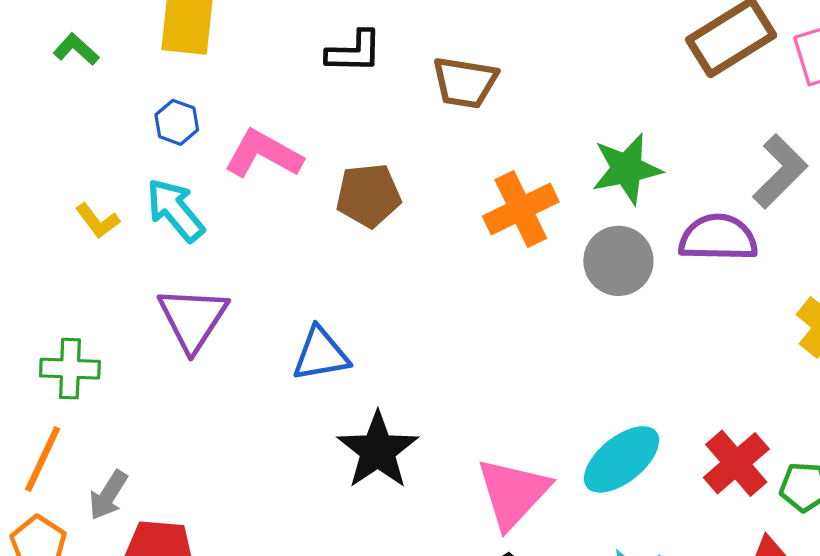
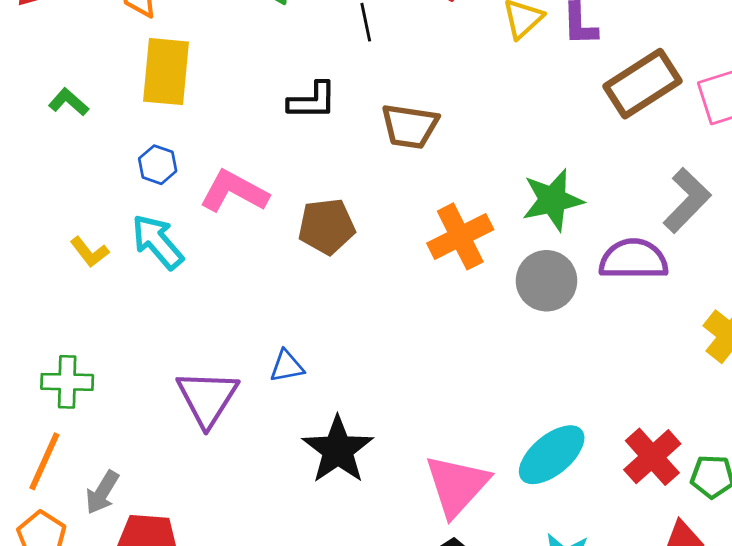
purple triangle: (193, 319) -> (207, 398), moved
blue triangle: (321, 354) -> (287, 366), size x0.7

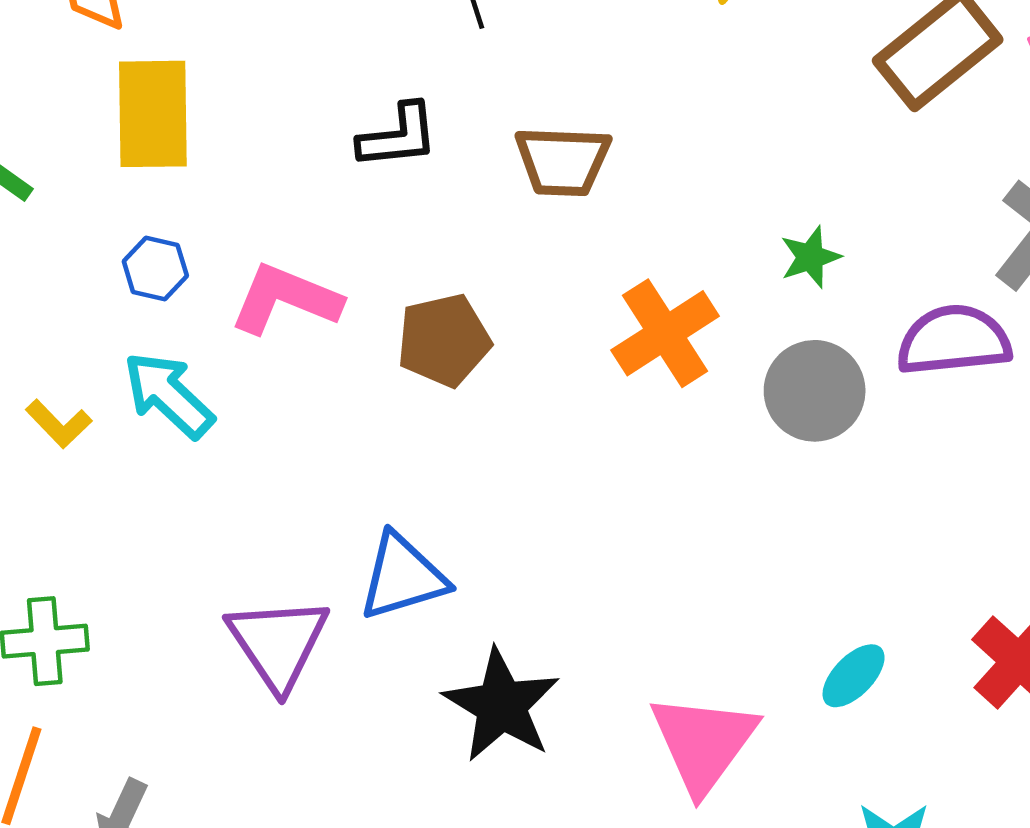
green star: (553, 200) -> (810, 257), size x0.6
blue triangle: (287, 366) -> (403, 577), size x1.6
cyan ellipse: (552, 455) -> (854, 676), size x0.6

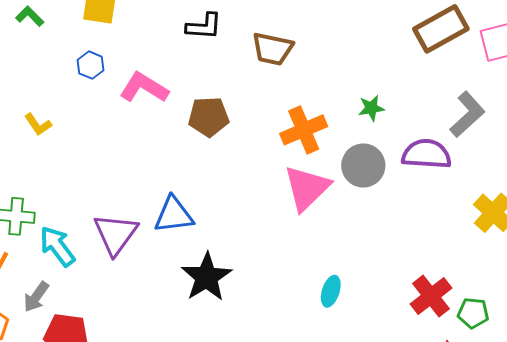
cyan arrow: (169, 395) -> (57, 246), moved
cyan ellipse: (854, 676) -> (331, 291), moved, turned -36
pink triangle: (703, 743) -> (307, 188), moved

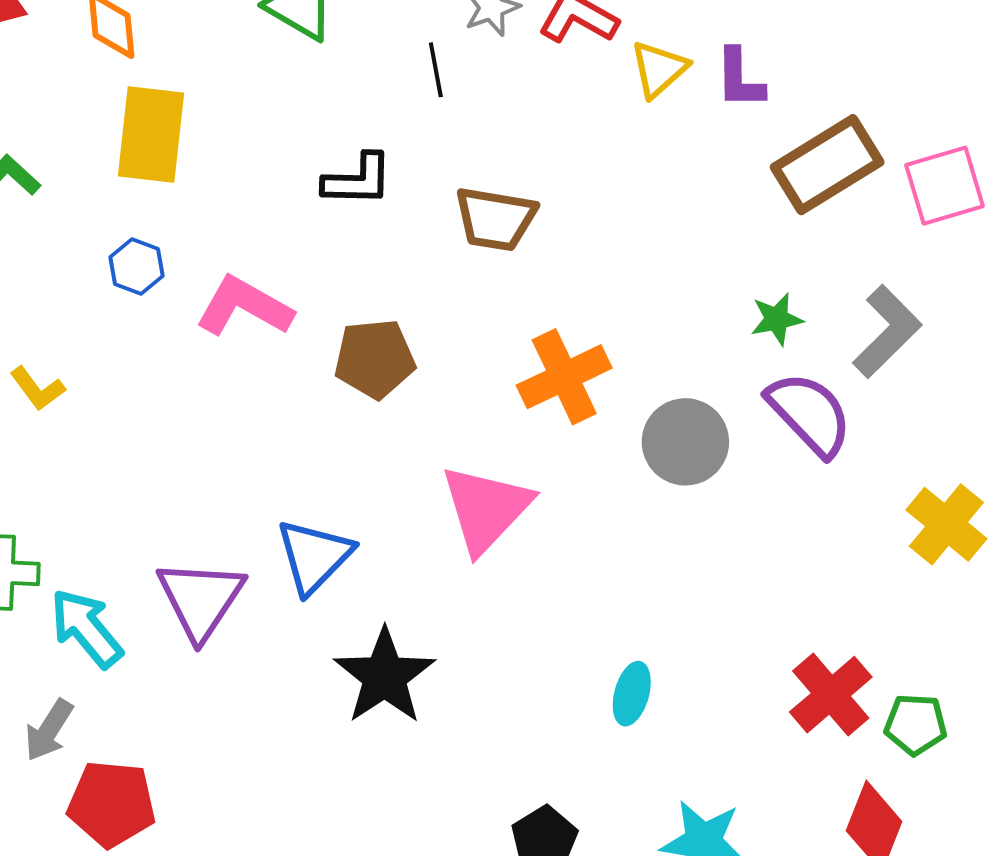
green star: (371, 108) -> (777, 319), moved
purple semicircle: (426, 154) -> (810, 414), turned 45
pink triangle: (307, 188) -> (486, 509), moved
blue triangle: (174, 215) -> (314, 556), turned -36

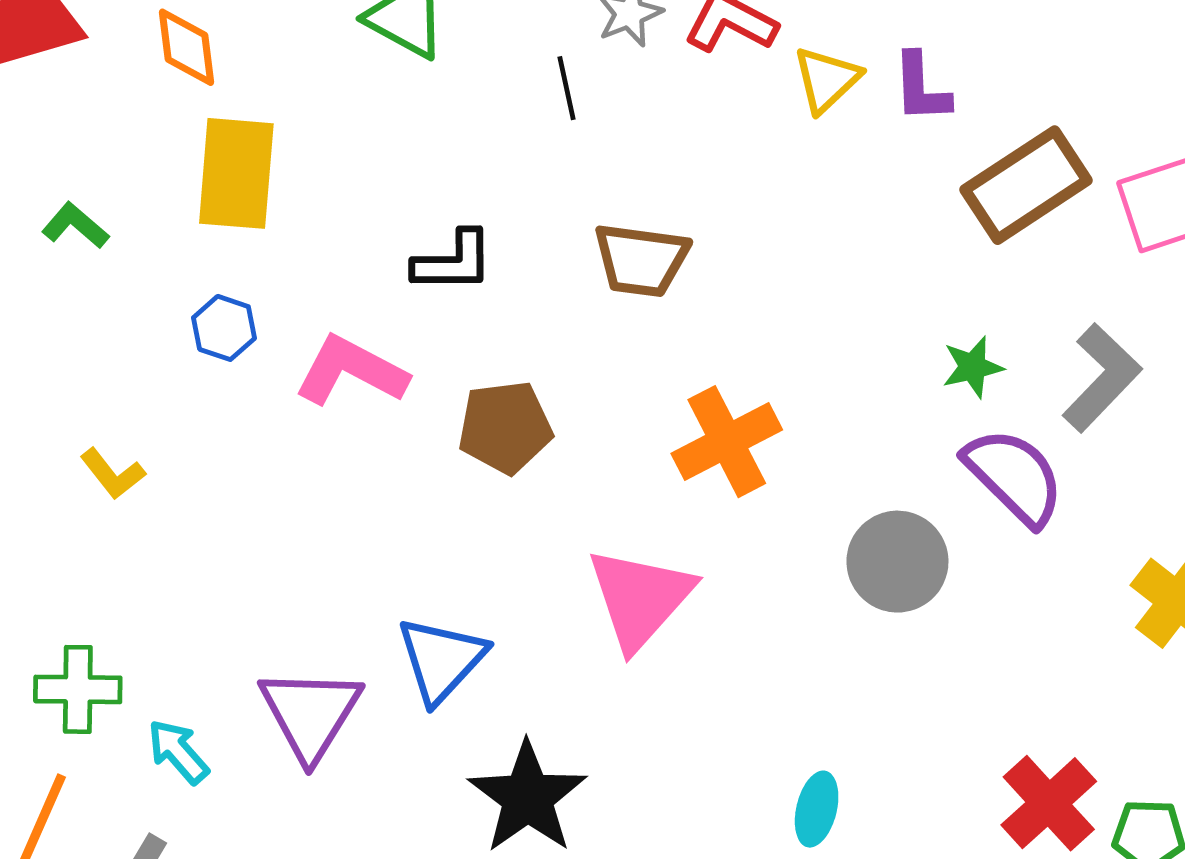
black L-shape: (358, 180) -> (453, 262), moved
gray circle: (685, 442) -> (897, 562), moved
cyan arrow: (86, 628) -> (178, 752), size x0.7

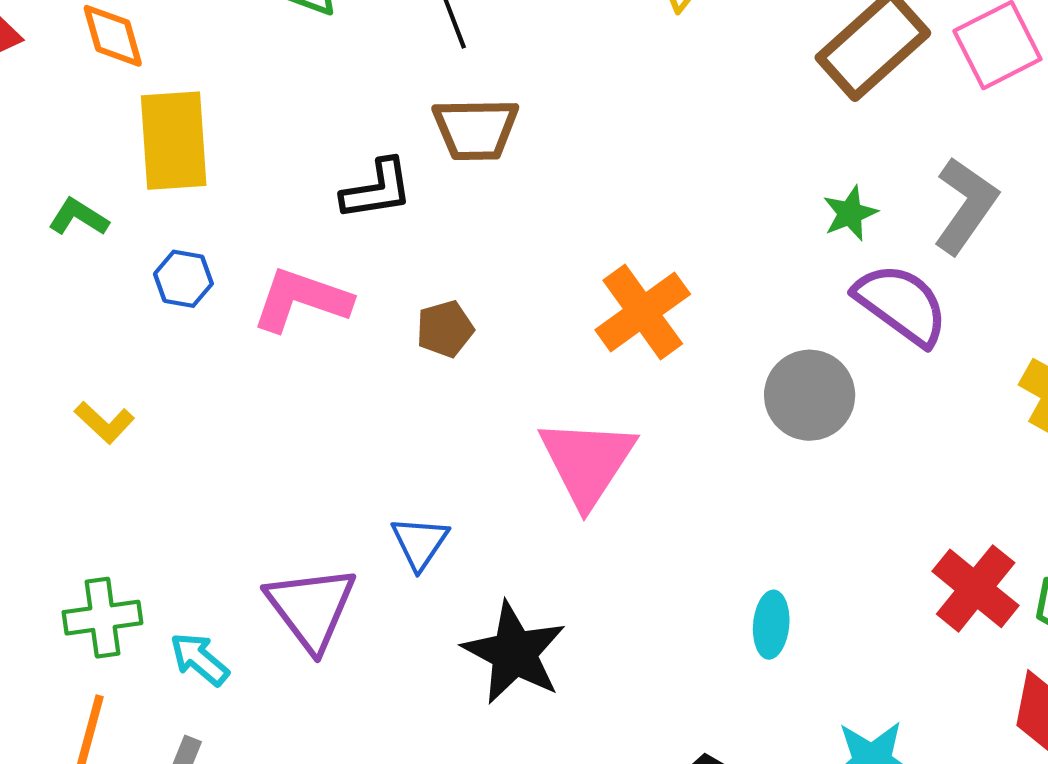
green L-shape: (75, 226) -> (79, 217), moved
brown trapezoid: (641, 260) -> (476, 129), moved
brown pentagon: (505, 427) -> (445, 329), size x0.7
blue triangle: (441, 660) -> (420, 543), size x0.7

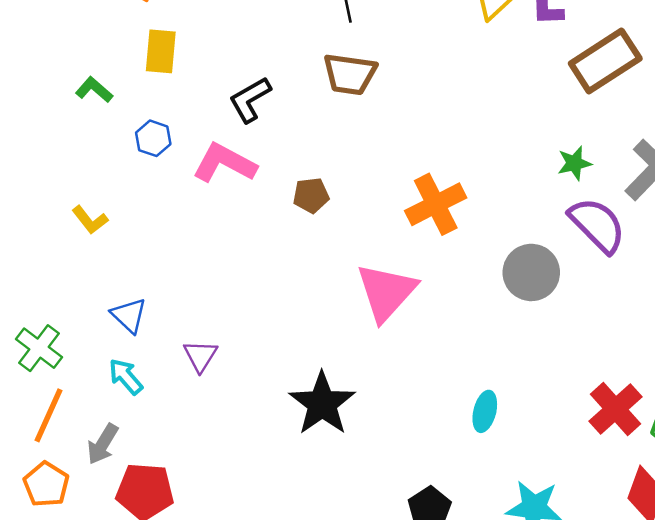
yellow rectangle: (174, 141) -> (161, 51), size x0.7
black L-shape: (377, 190) -> (250, 100), moved, turned 150
blue triangle: (420, 543) -> (129, 315), moved, turned -30
purple triangle: (311, 608) -> (200, 356), size x0.6
green cross: (102, 618) -> (39, 348), moved, turned 36

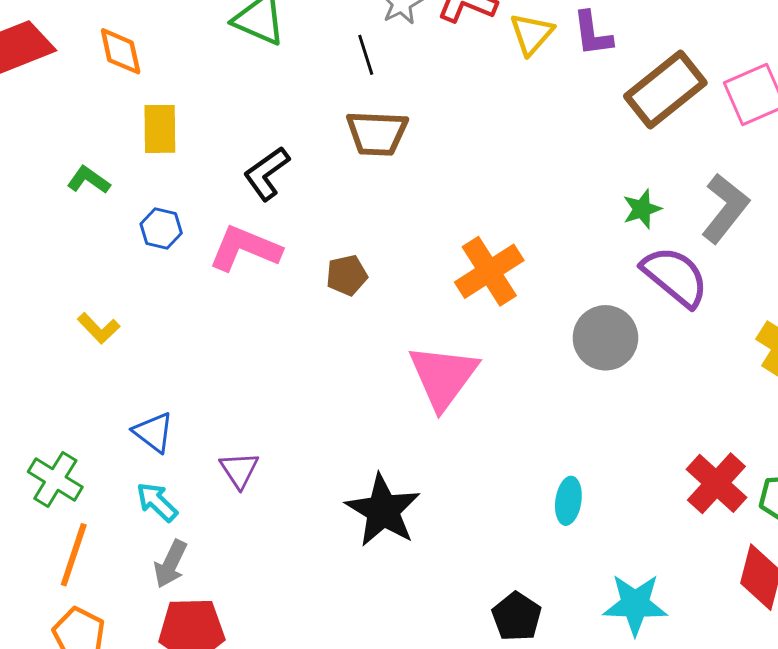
gray arrow: (103, 444) -> (171, 564), moved

